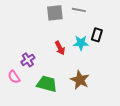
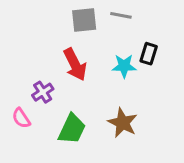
red arrow: (60, 48) -> (75, 64), moved, size x1.5
green trapezoid: (47, 84) -> (72, 129), turned 100

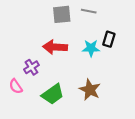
red arrow: (75, 64) -> (55, 47), turned 120
green trapezoid: (72, 129) -> (53, 94), turned 30

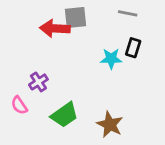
gray line: (89, 11) -> (128, 13), moved
red arrow: (55, 47) -> (55, 28), moved
brown star: (90, 90) -> (110, 125), moved

